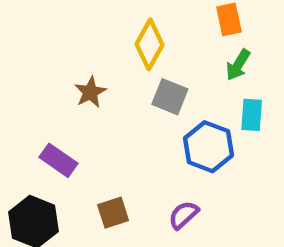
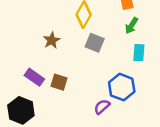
blue hexagon: (209, 147) -> (122, 87), moved
brown square: (113, 213) -> (59, 82), moved, turned 35

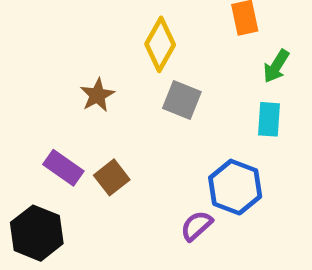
green arrow: (131, 26) -> (276, 66), moved
brown square: (59, 82) -> (112, 177), turned 35

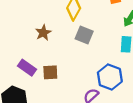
brown square: (112, 177) -> (50, 72), turned 35

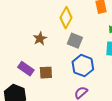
blue hexagon: (110, 77) -> (83, 66), moved

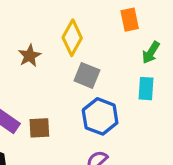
brown star: (40, 39) -> (30, 56), moved

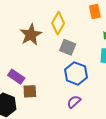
brown star: (30, 56) -> (31, 35), size x1.5
brown square: (39, 128) -> (30, 91), moved

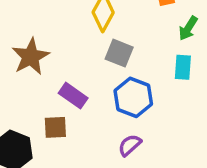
brown star: (31, 35) -> (31, 57), moved
purple rectangle: (16, 77) -> (73, 96), moved

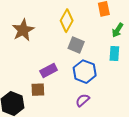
brown star: (31, 57) -> (23, 30), moved
purple rectangle: (73, 96) -> (49, 70), turned -63

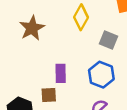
gray square: (76, 45) -> (109, 40), moved
purple rectangle: (49, 70) -> (61, 73), turned -63

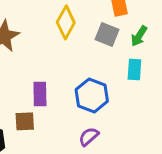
gray square: (109, 40) -> (107, 35), moved

